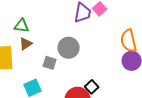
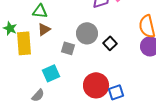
black square: (92, 87) -> (110, 43), moved

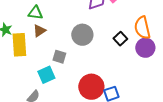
black square: (110, 43) -> (120, 39), moved
gray square: (68, 48) -> (59, 57), moved

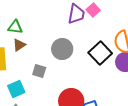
black square: (120, 39) -> (100, 53), size x1.6
cyan square: (46, 75) -> (16, 89), moved

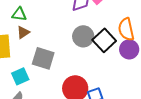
gray circle: (62, 49) -> (83, 36), moved
gray square: (39, 71) -> (43, 58), size x1.6

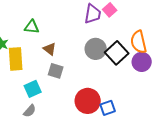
brown triangle: (23, 32) -> (50, 49), moved, turned -48
gray square: (43, 58) -> (56, 71), size x0.7

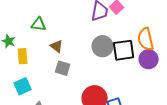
black square: (117, 53) -> (124, 50), turned 35
yellow rectangle: (16, 59) -> (23, 56), size x0.7
cyan square: (33, 89) -> (23, 86), moved

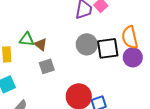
green triangle: (39, 24) -> (27, 39), moved
gray square: (63, 68) -> (47, 66), turned -35

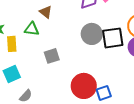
brown triangle: (41, 44) -> (46, 12), moved

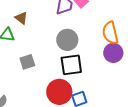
black square: (113, 38) -> (71, 65), moved

